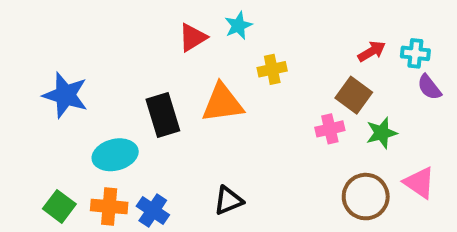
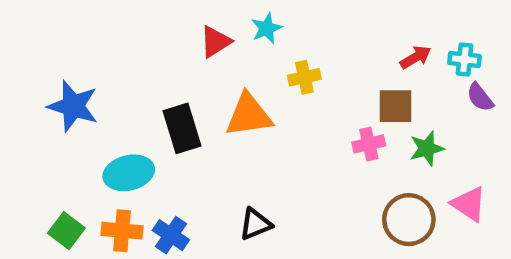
brown square: (354, 95) -> (396, 106), turned -36

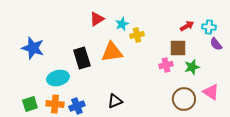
cyan star: (267, 28) -> (122, 24), moved
green square: (66, 231) -> (30, 104), turned 35
blue cross: (171, 235) -> (77, 106), turned 35

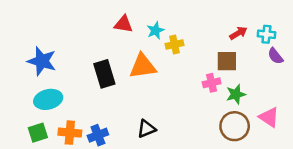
red triangle: (97, 19) -> (123, 24), turned 42
green star: (192, 67) -> (236, 94), moved
cyan ellipse: (58, 78) -> (48, 99), moved

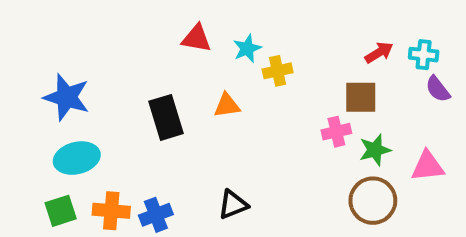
orange triangle: (143, 66) -> (227, 105), size x0.6
pink triangle: (269, 117) -> (428, 166), moved, turned -40

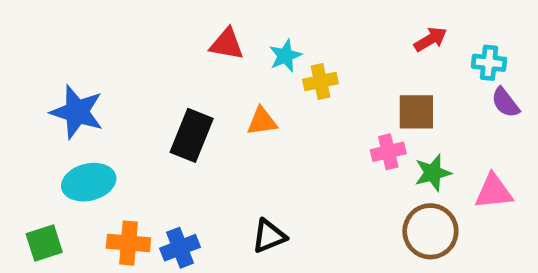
red arrow: (379, 53) -> (430, 39), moved
black rectangle: (166, 117) -> (192, 135), turned 39
green square: (61, 211) -> (44, 243), moved

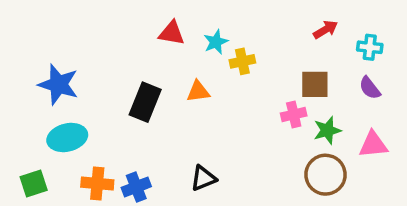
purple semicircle: (505, 103) -> (370, 88), moved

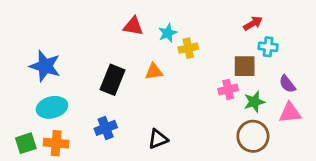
cyan cross: (370, 47) -> (268, 47), moved
purple semicircle: (370, 88) -> (287, 84), moved
orange cross: (97, 183) -> (56, 143), moved
blue cross: (136, 187) -> (106, 128), moved

